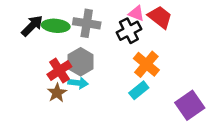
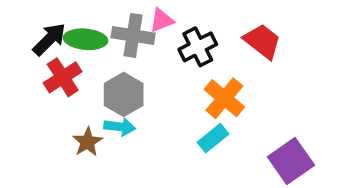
pink triangle: (136, 13) -> (162, 20), moved, turned -42
red trapezoid: (160, 17) -> (262, 41), moved
red cross: (59, 70) -> (63, 77), moved

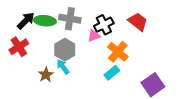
pink triangle: (162, 20) -> (94, 36), moved
red cross: (63, 77) -> (19, 47), moved
cyan arrow: (120, 127) -> (63, 67), turned -133

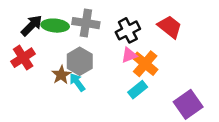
pink triangle: (94, 36) -> (129, 55), moved
brown star: (46, 75) -> (61, 75), moved

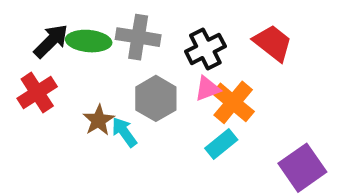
gray hexagon: (80, 61) -> (156, 98), moved

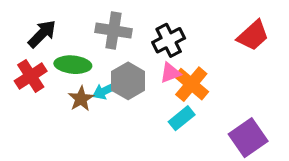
green ellipse: (89, 41) -> (73, 65), moved
red trapezoid: (273, 43) -> (253, 35), moved, turned 100
cyan arrow: (124, 132) -> (105, 91), moved, turned -80

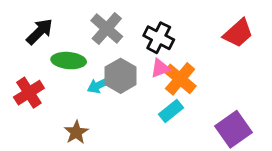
gray cross: (113, 31) -> (107, 29), turned 32
black cross: (169, 40) -> (159, 38), turned -36
red cross: (31, 76) -> (29, 93), moved
brown star: (81, 99) -> (76, 132), moved

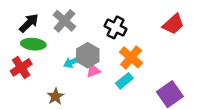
gray cross: (107, 29) -> (64, 21), moved
green ellipse: (69, 61) -> (33, 44), moved
pink triangle: (160, 68) -> (93, 71), moved

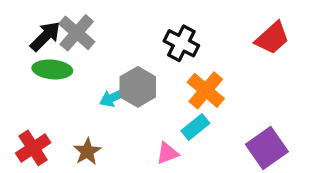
gray cross: (64, 21) -> (77, 33), moved
red cross: (21, 67) -> (33, 148), moved
pink triangle: (93, 71) -> (167, 153), moved

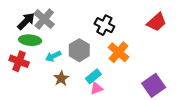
cyan arrow: (113, 97) -> (53, 56), moved
cyan rectangle: (195, 127) -> (93, 76), moved
red cross: (33, 148) -> (19, 61), moved, turned -36
brown star: (87, 151) -> (61, 78), moved

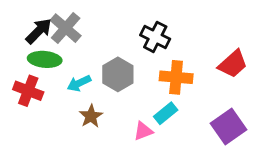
red trapezoid: (157, 22) -> (233, 64), moved
orange cross: (118, 52) -> (176, 77), turned -35
cyan rectangle: (93, 76) -> (166, 113), moved

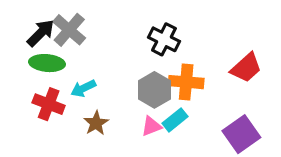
gray hexagon: (118, 74) -> (154, 90), moved
red cross: (28, 91) -> (49, 104), moved
pink triangle: (143, 131) -> (151, 126), moved

